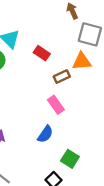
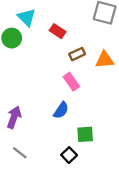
orange triangle: (82, 61) -> (105, 60), moved
green square: (70, 159) -> (85, 134), turned -36

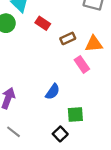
red rectangle: (58, 31) -> (43, 23), moved
pink rectangle: (71, 82) -> (82, 64), moved

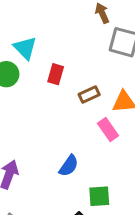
red rectangle: (43, 23) -> (56, 74), turned 72

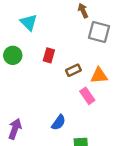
cyan triangle: (25, 48) -> (29, 22), moved

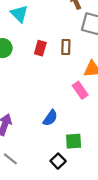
brown rectangle: (73, 70) -> (66, 47), moved, turned -64

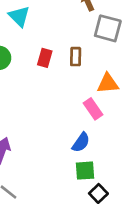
blue semicircle: (50, 118) -> (81, 142), moved
black square: (58, 161) -> (98, 193), moved

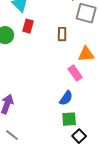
red rectangle: (45, 58) -> (28, 26), moved

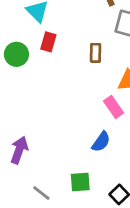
green square: (69, 119) -> (80, 182), moved
gray line: (12, 135) -> (41, 193), moved

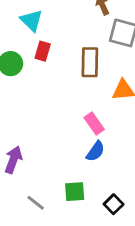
brown rectangle: (96, 53) -> (90, 62), size x1.5
pink rectangle: (114, 107) -> (94, 123), moved

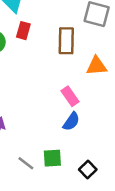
gray line: (36, 203) -> (26, 163), moved

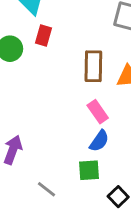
brown rectangle: (66, 41) -> (93, 66), moved
green square: (52, 158) -> (89, 170), moved

